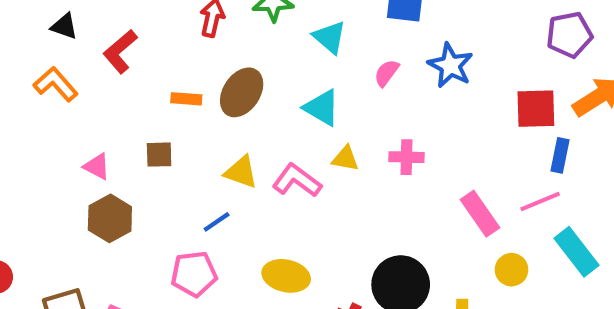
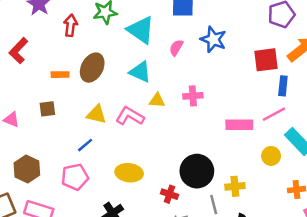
cyan triangle: (330, 37) -> (141, 30), size x1.4
pink rectangle: (480, 214) -> (239, 125), turned -50
brown hexagon: (110, 218) -> (27, 169), moved
yellow circle: (511, 270) -> (271, 156), moved

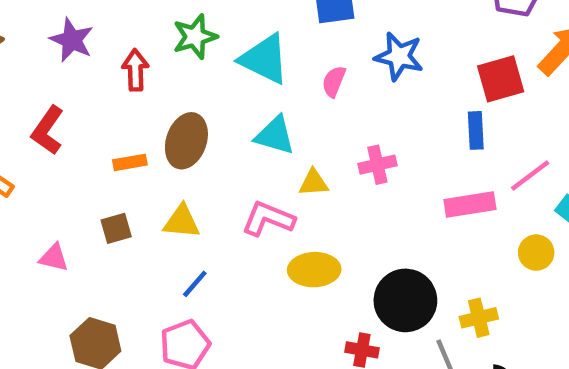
blue rectangle: (283, 86) -> (476, 130), moved
yellow triangle: (97, 114) -> (182, 222), moved
yellow ellipse: (129, 173) -> (314, 270), moved

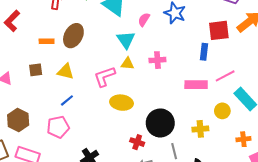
cyan triangle: (275, 135) -> (126, 40), moved, turned 30
pink L-shape: (268, 219) -> (105, 76), turned -50
yellow cross: (479, 318) -> (200, 129), moved

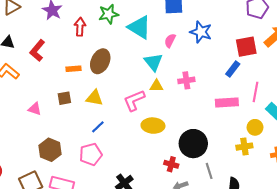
blue rectangle: (204, 52) -> (233, 69), turned 35
pink line: (225, 76) -> (256, 92), turned -48
yellow cross: (200, 129) -> (244, 147), moved

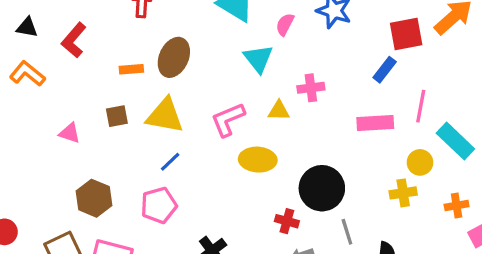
yellow triangle: (156, 86) -> (279, 111), moved
yellow triangle: (95, 98) -> (165, 116), size x1.4

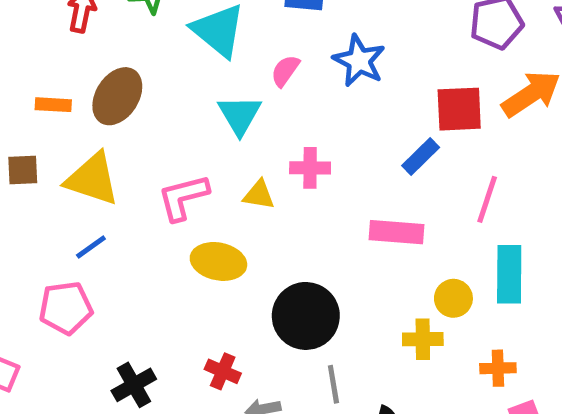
pink line: (421, 106) -> (487, 199), moved
cyan rectangle: (455, 141) -> (509, 274), turned 39
red cross: (287, 221) -> (223, 371), moved

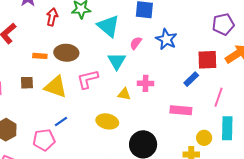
brown ellipse: (117, 96) -> (66, 53), turned 60
pink L-shape: (183, 197) -> (88, 79), moved
blue line: (91, 247) -> (61, 122), moved

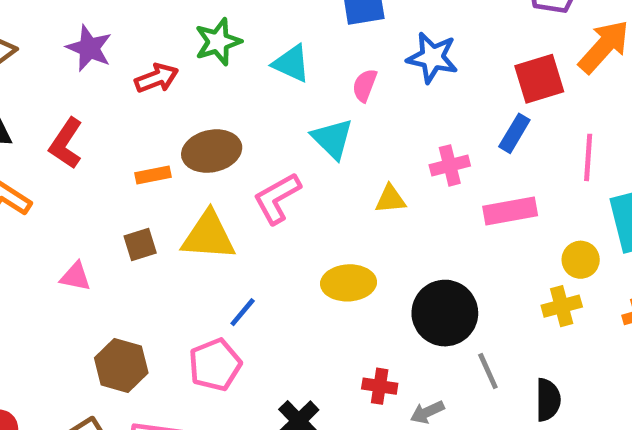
red arrow: (52, 17) -> (157, 78), turned 72
cyan triangle: (108, 26) -> (291, 64), size x0.7
pink cross: (146, 83) -> (450, 165), moved
yellow triangle: (124, 94) -> (390, 199), moved

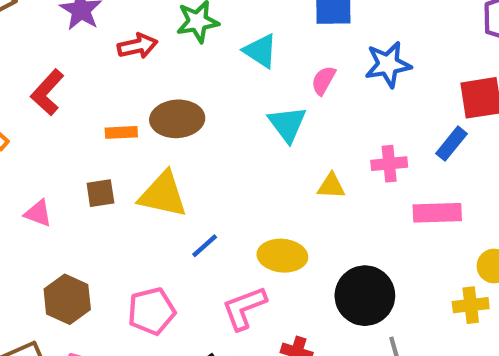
blue star: (432, 58) -> (388, 64), turned -30
pink L-shape: (277, 198) -> (244, 308), moved
blue line: (243, 312) -> (205, 246), moved

